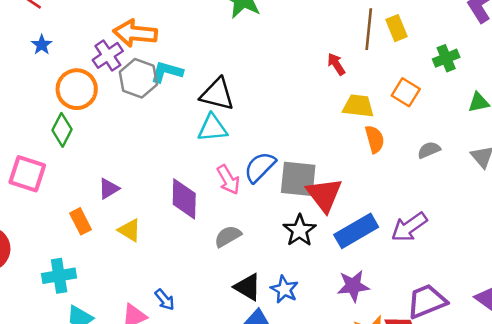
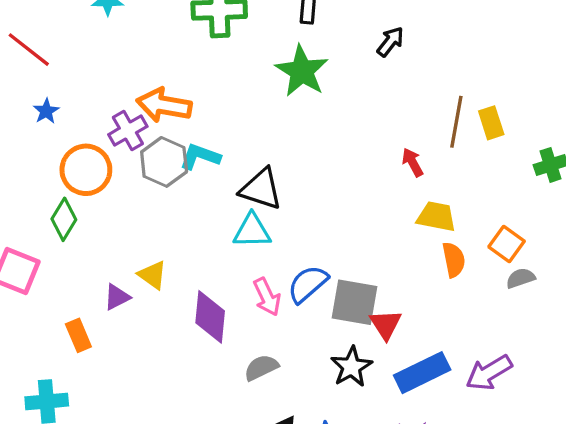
orange square: (406, 92) -> (507, 244), moved
red triangle: (324, 195) -> (386, 324), size x0.7
yellow triangle: (130, 230) -> (152, 275), moved

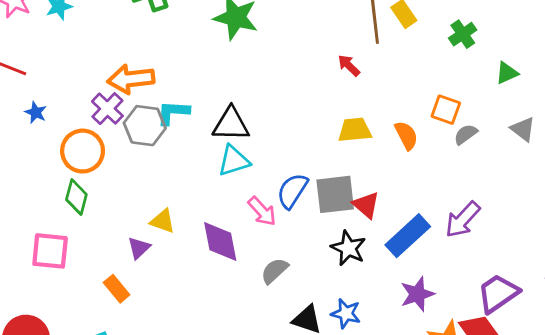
yellow trapezoid: (436, 217) -> (355, 130), moved

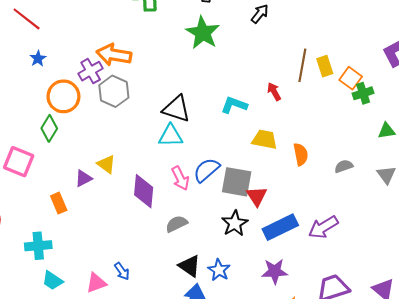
orange square: (446, 110) -> (351, 78), moved
cyan L-shape: (173, 112) -> (234, 105), moved

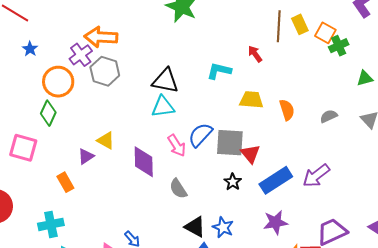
black star: (235, 223) -> (233, 182), size x0.7
gray semicircle: (177, 224) -> (178, 189), turned -90

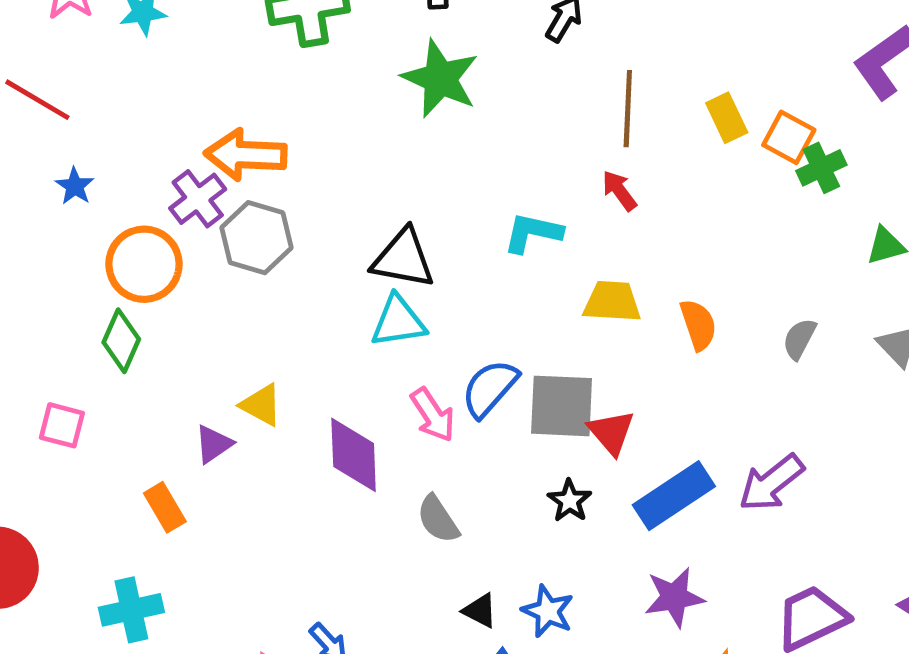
brown line: (279, 26) -> (628, 109), moved
gray semicircle: (329, 116) -> (799, 339), turned -36
pink square: (23, 148) -> (62, 425), size x0.7
black triangle: (195, 227) -> (480, 611), size x0.7

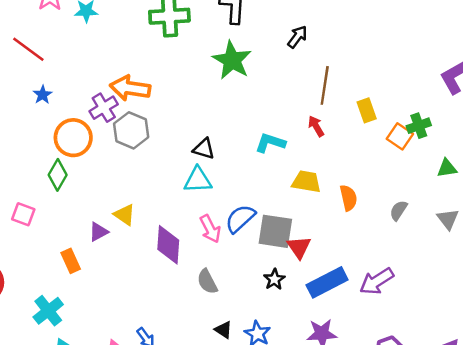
yellow rectangle: (727, 118) -> (367, 110), moved
orange square: (789, 137) -> (400, 136), moved
black triangle: (403, 259) -> (204, 149), size x0.7
cyan cross: (131, 610) -> (48, 311), turned -32

